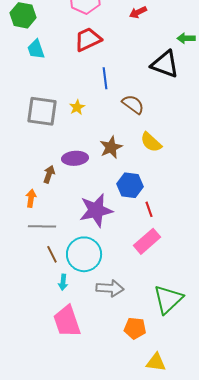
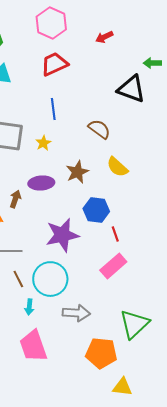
blue line: (105, 78) -> (53, 109), moved
yellow star: (77, 107) -> (43, 143), moved
orange pentagon: (135, 328) -> (101, 353), size x1.4

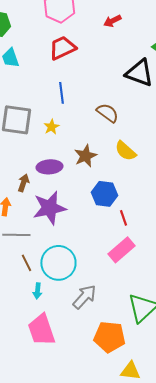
purple star: (62, 235) -> (49, 208), moved
gray arrow: (76, 313) -> (84, 297), turned -52

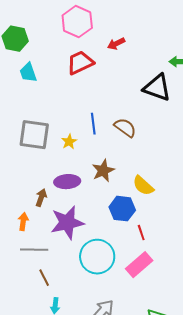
red arrow: (112, 21) -> (116, 44), moved
blue line: (61, 93) -> (93, 124), moved
yellow semicircle: (125, 151) -> (143, 186), moved
cyan circle: (58, 263) -> (97, 257), moved

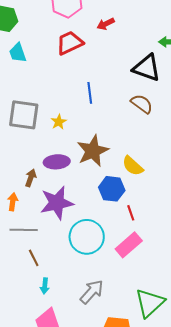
blue line: (93, 124) -> (90, 93), moved
brown semicircle: (125, 128) -> (142, 104), moved
brown star: (103, 171) -> (93, 151), size x1.4

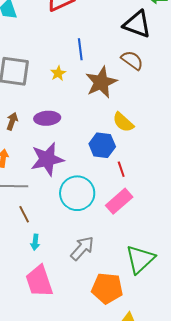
yellow star: (59, 122) -> (58, 73), moved
brown star: (93, 151) -> (101, 82), moved
brown arrow: (31, 178) -> (12, 121), moved

